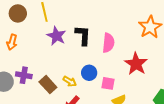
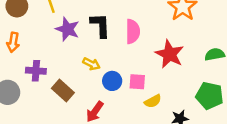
blue circle: (89, 73) -> (112, 81), moved
purple cross: (24, 75) -> (36, 71), moved
yellow arrow: (70, 81) -> (91, 64), moved

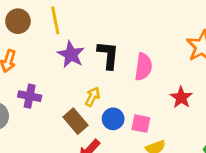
red star: (170, 54) -> (181, 97), size x0.7
yellow arrow: (91, 64) -> (92, 97), turned -96
brown rectangle: (63, 91) -> (75, 121), moved

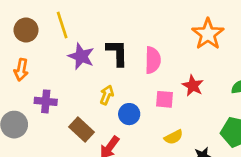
brown rectangle: (75, 121) -> (81, 129), moved
pink square: (141, 124) -> (164, 99), moved

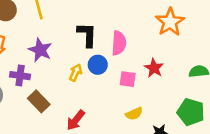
purple star: (81, 56) -> (40, 50), moved
blue circle: (129, 114) -> (98, 65), moved
brown rectangle: (81, 129) -> (39, 101), moved

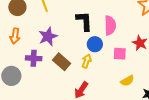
purple star: (40, 50) -> (48, 36), turned 30
yellow arrow: (76, 72) -> (87, 61), moved
brown rectangle: (39, 101) -> (62, 62), moved

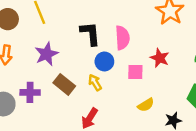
purple cross: (34, 58) -> (30, 92), moved
yellow arrow: (87, 61) -> (95, 83), turned -48

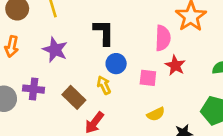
pink semicircle: (122, 38) -> (163, 38), moved
purple star: (46, 54) -> (55, 50), turned -30
brown rectangle: (64, 84) -> (74, 97), moved

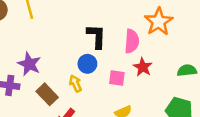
black L-shape: (104, 32) -> (96, 36), moved
purple star: (55, 50) -> (29, 64), moved

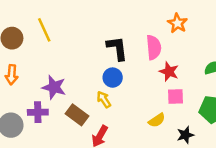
orange star: (159, 22) -> (177, 23), size x0.7
pink square: (117, 78) -> (176, 96), moved

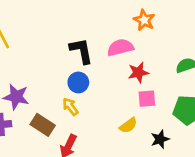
pink semicircle: (154, 47) -> (120, 47), turned -95
red star: (169, 72) -> (138, 73), turned -30

